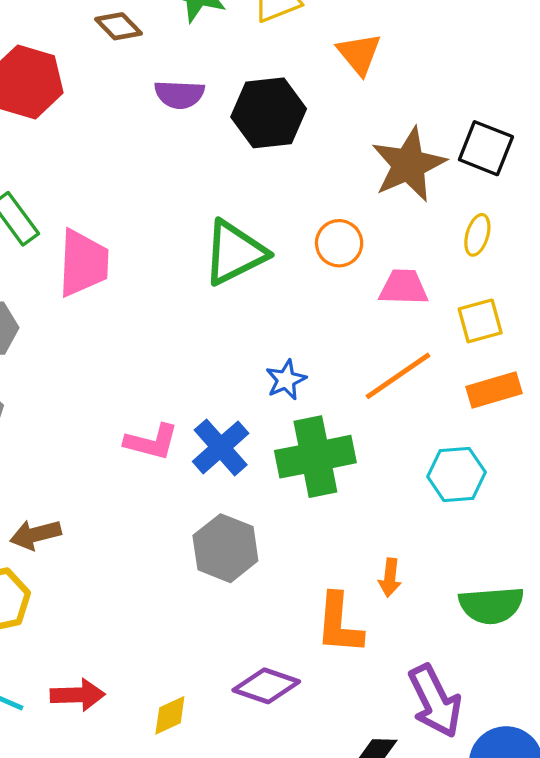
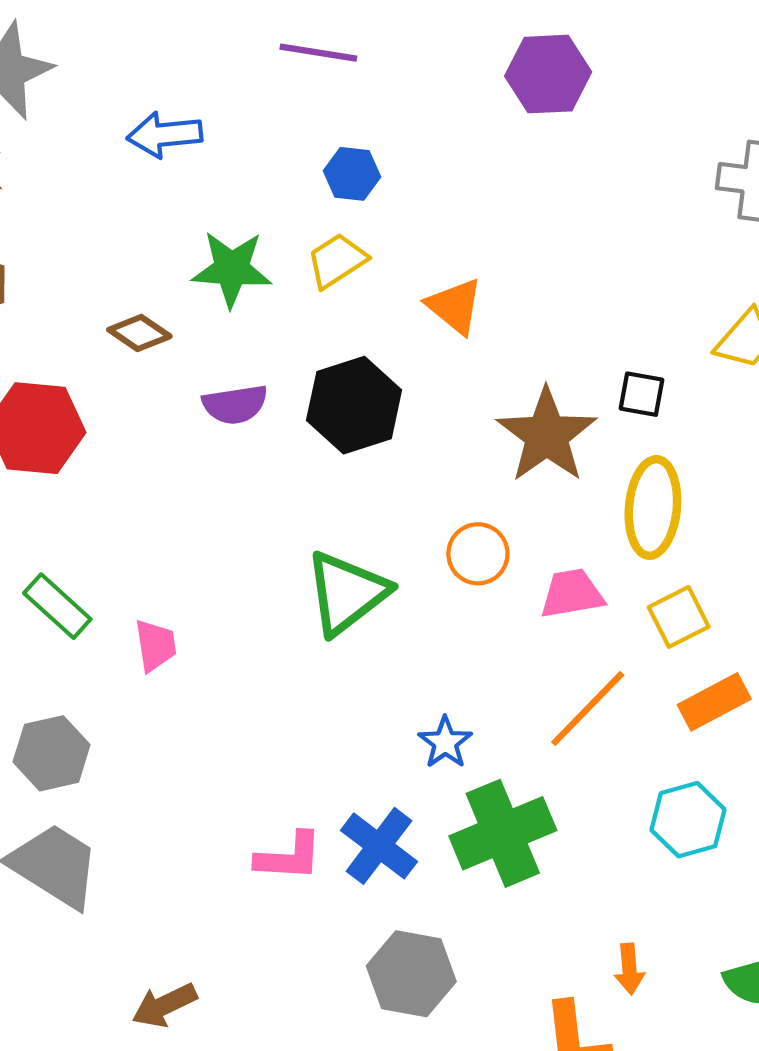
black square: (486, 148) -> (642, 394), size x0.7
yellow ellipse: (477, 235) -> (653, 507), size x1.8
pink trapezoid: (83, 263) -> (155, 645), size x0.6

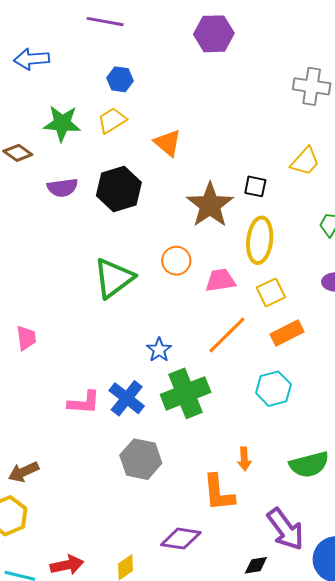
pink trapezoid: (155, 645) -> (26, 338), moved

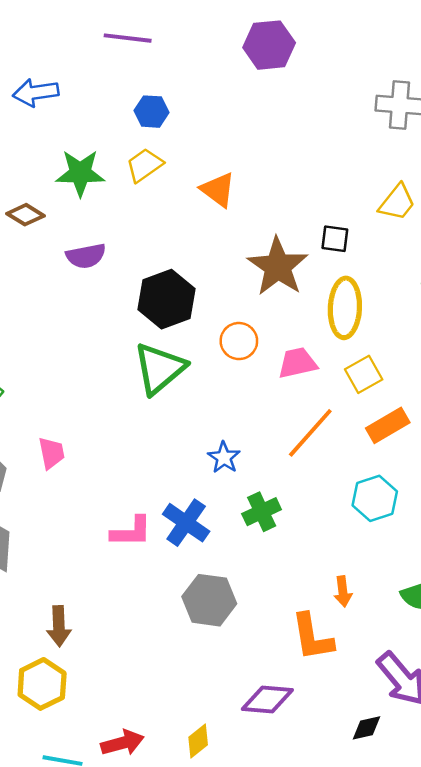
black hexagon: (119, 189) -> (166, 299), moved
green cross: (186, 393) -> (262, 512), size x0.6
brown arrow: (24, 472) -> (59, 626), turned -64

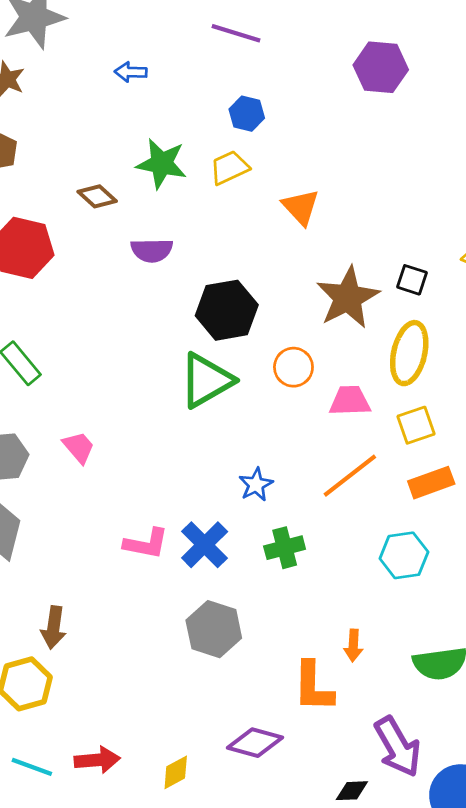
blue arrow: (36, 92) -> (131, 72), size x0.7
pink trapezoid: (51, 453) -> (79, 447), turned -40

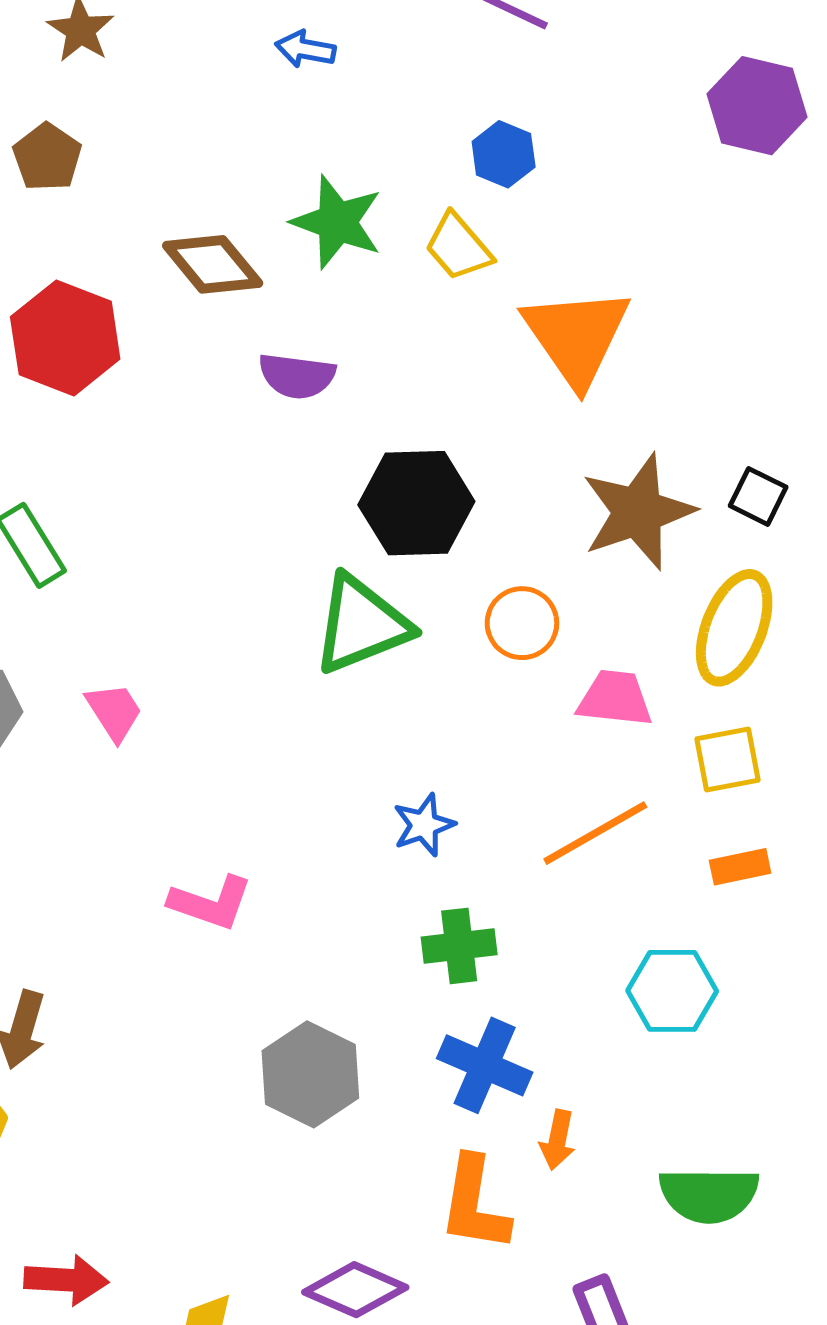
yellow trapezoid: (229, 168) -> (458, 247), turned -114
brown diamond: (97, 196) -> (213, 264), size x1.4
orange triangle: (301, 207) -> (576, 336), size x1.6
orange rectangle: (431, 483) -> (740, 867), size x0.7
blue cross: (205, 545) -> (485, 1065), moved, turned -30

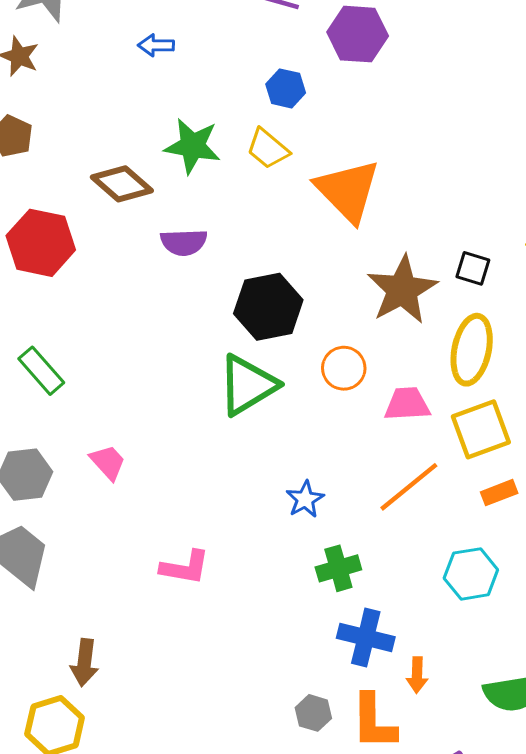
purple hexagon: (757, 106) -> (358, 34), moved
yellow square: (728, 759) -> (481, 429), size x1.4
gray hexagon: (310, 1074) -> (313, 713), moved, size x0.6

